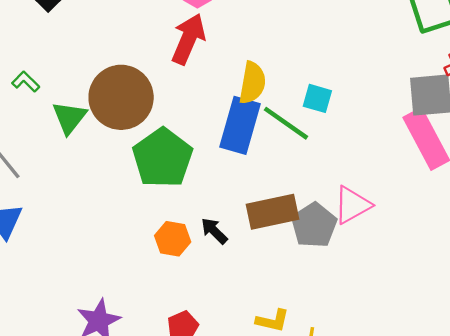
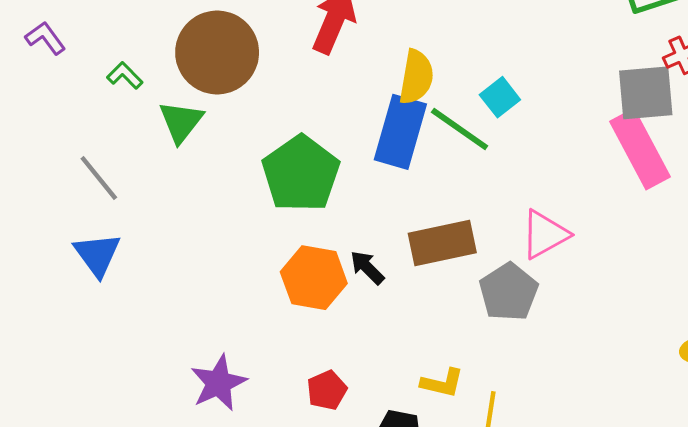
brown circle: (121, 97) -> (217, 52), moved
cyan square: (317, 98) -> (500, 97), turned 36
gray pentagon: (314, 225) -> (509, 292), moved
orange hexagon: (173, 239) -> (314, 278), size x1.4

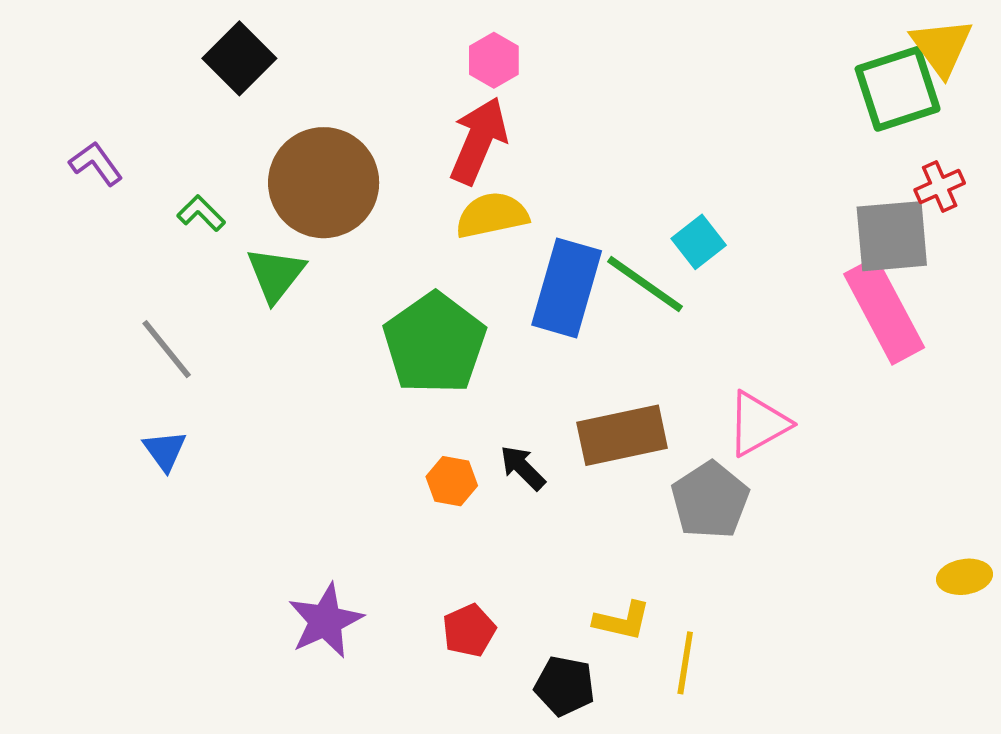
yellow semicircle: (416, 77) -> (492, 215), moved, turned -112
blue triangle: (97, 255) -> (165, 451), size x0.7
orange hexagon: (314, 278) -> (452, 481), size x0.6

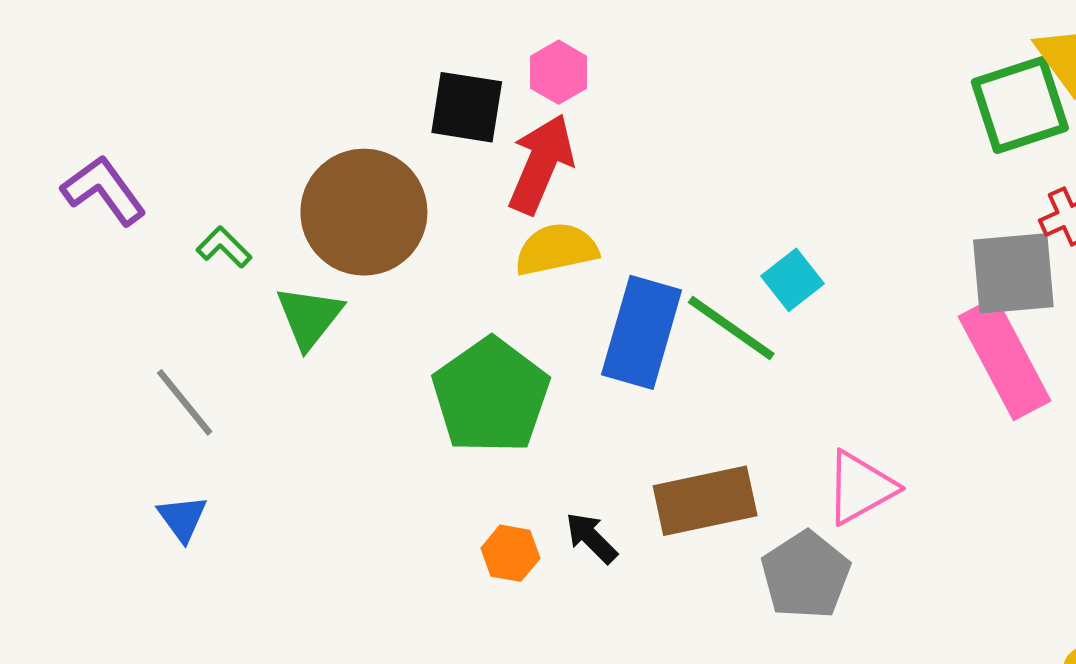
black square: (239, 58) -> (467, 107), moved, turned -36
purple L-shape: (96, 164) -> (104, 190), size x1.4

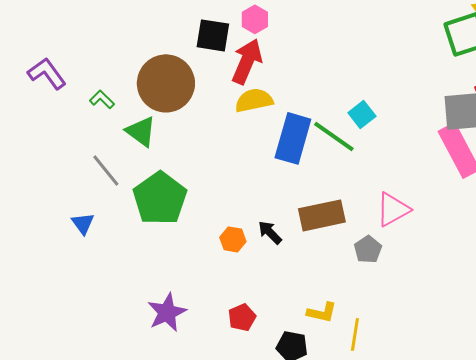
green triangle: (309, 317) -> (141, 131), turned -32
green pentagon: (491, 396) -> (160, 198), moved
gray line: (185, 402) -> (106, 170), moved
gray pentagon: (806, 575) -> (368, 249), size x0.7

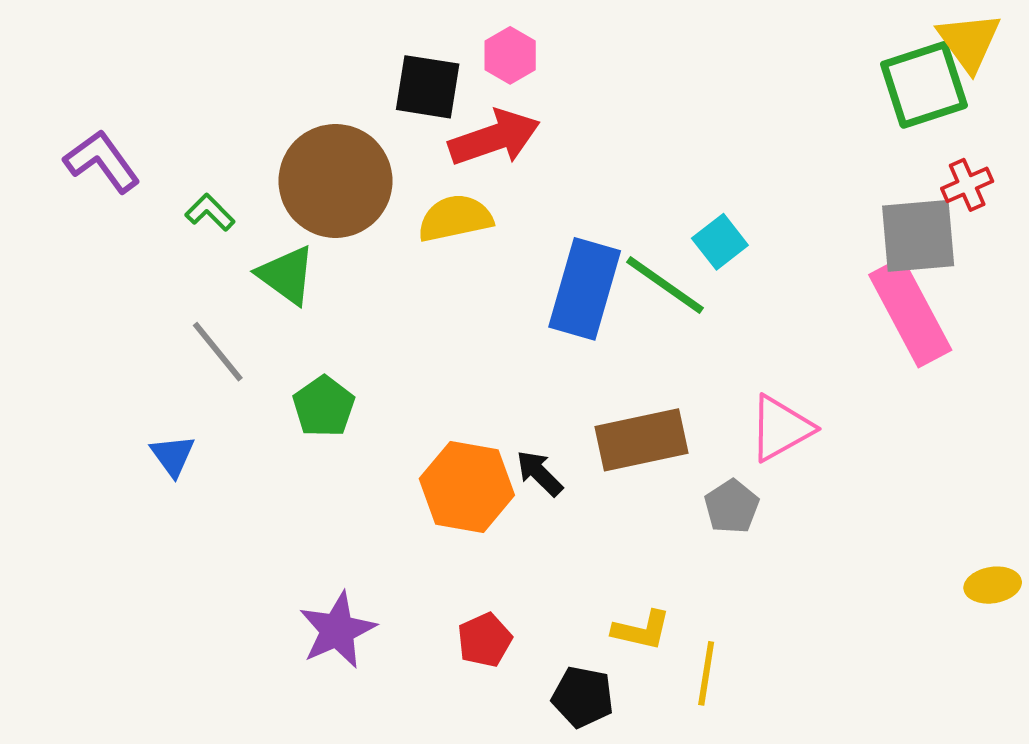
red arrow: (247, 61) -> (494, 138), turned 48
yellow semicircle: (254, 100) -> (455, 218), moved
green pentagon: (160, 198) -> (324, 407), size x0.6
orange hexagon: (233, 239) -> (467, 487), size x1.8

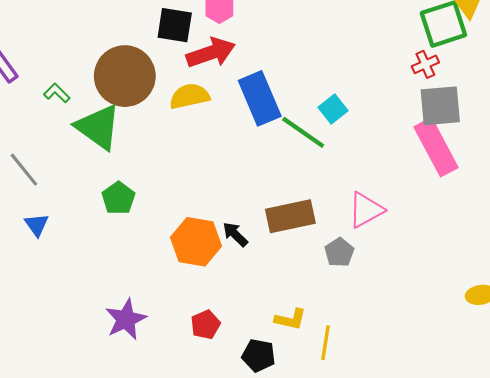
red cross: (967, 185) -> (425, 64), moved
green triangle: (286, 275) -> (98, 127), size x1.4
blue rectangle: (585, 289) -> (260, 98), moved, turned -39
gray line: (218, 352) -> (24, 170), moved

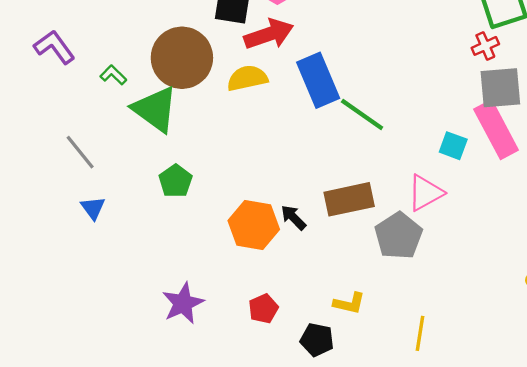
cyan square: (333, 109) -> (453, 146), moved, turned -32
gray pentagon: (339, 252) -> (399, 236), size x1.6
yellow line: (326, 343) -> (420, 333), moved

